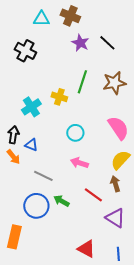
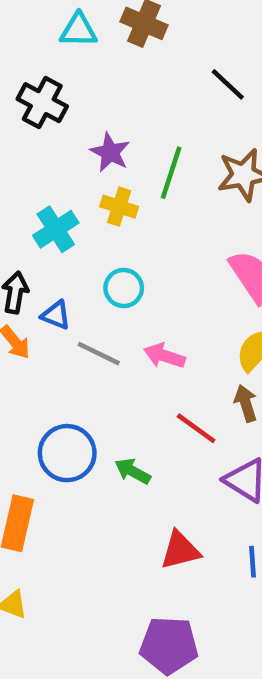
purple star: (80, 43) -> (110, 152), moved
cyan circle: (75, 133) -> (124, 288), moved
gray line: (43, 176) -> (99, 354), moved
green arrow: (61, 201) -> (133, 471), moved
red triangle: (86, 249) -> (180, 550), turned -42

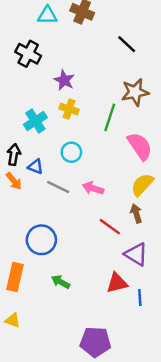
green line: (171, 173) -> (110, 117), moved
green arrow: (133, 471) -> (61, 282), moved
red triangle: (180, 550) -> (117, 283), moved

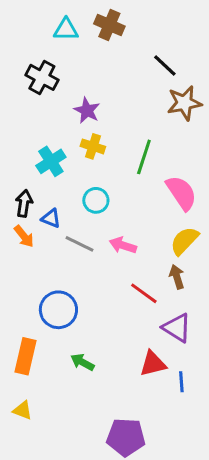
brown star: (135, 92) -> (184, 103), moved

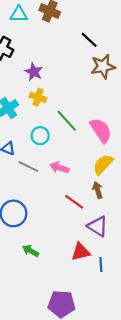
green line: (144, 157) -> (67, 121), moved, turned -60

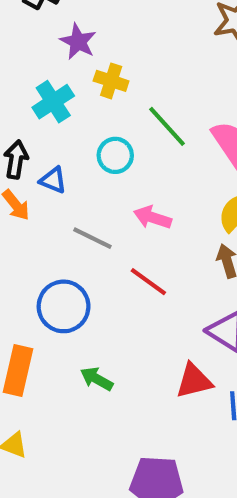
purple star: (34, 72) -> (78, 42), moved
gray line: (28, 167) -> (92, 238), moved
red line: (74, 202) -> (148, 282), moved

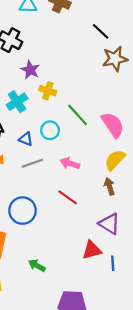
blue triangle: (53, 180) -> (26, 139), moved
gray line: (92, 238) -> (32, 163), moved, turned -45
green arrow: (97, 379) -> (37, 266), moved

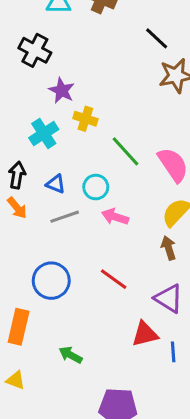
cyan circle: (50, 130) -> (96, 187), moved
red line: (68, 197) -> (114, 279), moved

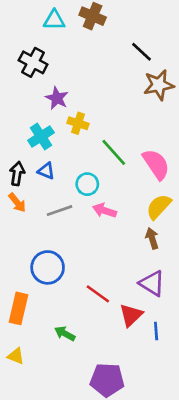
blue triangle: (56, 184) -> (46, 171), moved
red line: (114, 279) -> (98, 294), moved
red triangle: (145, 334) -> (131, 315), turned -30

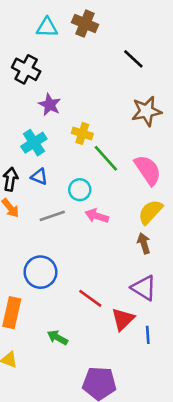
brown star: (159, 85) -> (146, 111), moved
yellow cross: (78, 123) -> (82, 133), moved

